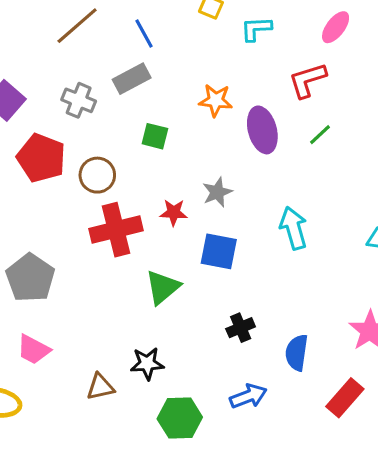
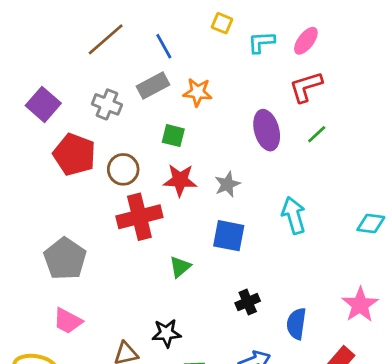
pink ellipse: (336, 27) -> (306, 41), moved
orange star: (216, 100) -> (198, 92), moved
red star: (174, 212) -> (180, 180), moved, size x1.4
green triangle: (163, 287) -> (180, 267), size x0.7

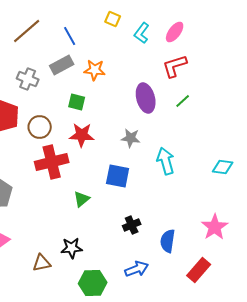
cyan L-shape: (261, 42) -> (142, 33), turned -50
gray star: (227, 184) -> (131, 138), moved, turned 30

